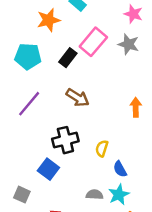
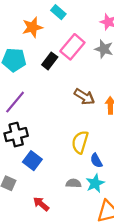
brown arrow: (78, 98) -> (84, 97), moved
black cross: (65, 140) -> (16, 135), moved
yellow semicircle: (102, 148) -> (80, 142), size x1.5

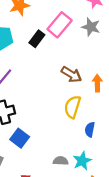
yellow semicircle: (80, 142) -> (73, 107), moved
blue semicircle: (96, 161) -> (90, 129), moved, turned 40

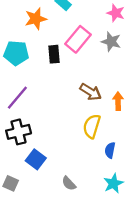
black rectangle: (37, 39) -> (54, 54), turned -42
gray semicircle: (61, 161) -> (69, 183), moved, turned -136
cyan star: (82, 161) -> (113, 183), moved

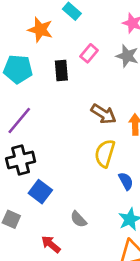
orange star: (36, 19) -> (40, 30), turned 30
pink rectangle: (78, 39) -> (89, 53), size x0.6
blue semicircle: (110, 150) -> (126, 181), turned 140

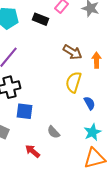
black rectangle: (61, 70) -> (40, 19), turned -63
blue square: (40, 192) -> (24, 111), turned -30

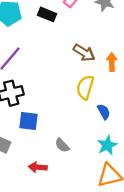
red arrow: (32, 151) -> (38, 167), turned -35

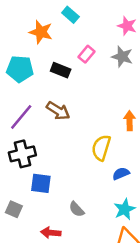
brown arrow: (84, 53) -> (58, 111), moved
blue semicircle: (104, 112) -> (121, 174), turned -84

